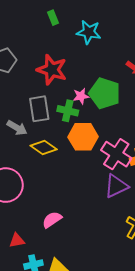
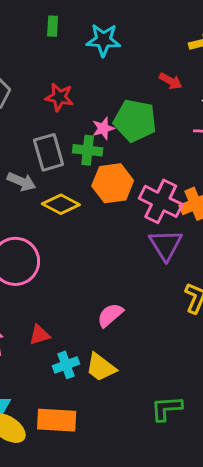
green rectangle: (53, 18) -> (53, 26), turned 32
red star: (52, 70) -> (59, 97), size x0.7
purple triangle: (116, 186) -> (166, 245), turned -30
pink semicircle: (52, 220) -> (110, 315), moved

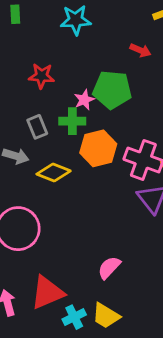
green rectangle: (53, 26) -> (15, 14), moved
gray rectangle: (49, 152) -> (37, 127), size x0.7
red triangle: (40, 335) -> (47, 293), size x1.8

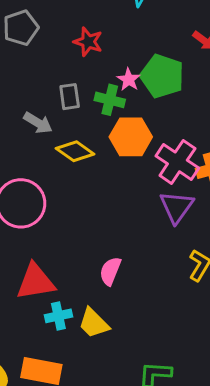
pink star: (84, 100) -> (129, 80), turned -30
pink semicircle: (109, 268) -> (110, 271), turned -35

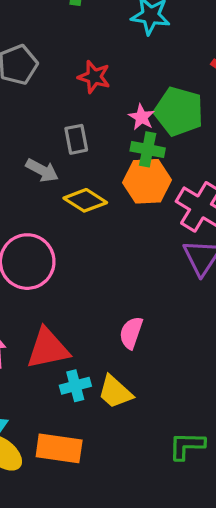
green cross: (110, 100) -> (148, 149), moved

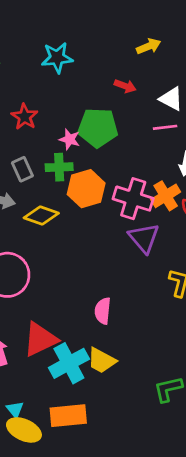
red star: (94, 77) -> (25, 117), turned 30
green cross: (148, 149) -> (59, 167), moved
cyan cross: (75, 386) -> (69, 363), size x1.6

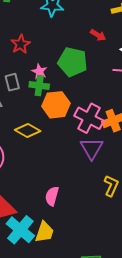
pink star: (70, 139) -> (39, 71), moved
yellow diamond: (41, 216) -> (28, 131), moved
yellow trapezoid: (101, 361) -> (44, 232), turned -110
cyan cross: (69, 363) -> (20, 230), turned -32

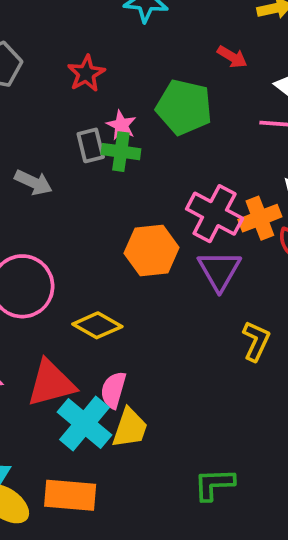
gray rectangle: (12, 82) -> (91, 145), moved
orange hexagon: (56, 105) -> (152, 250), moved
yellow diamond: (28, 131) -> (97, 325), moved
pink semicircle: (52, 196) -> (113, 390), moved

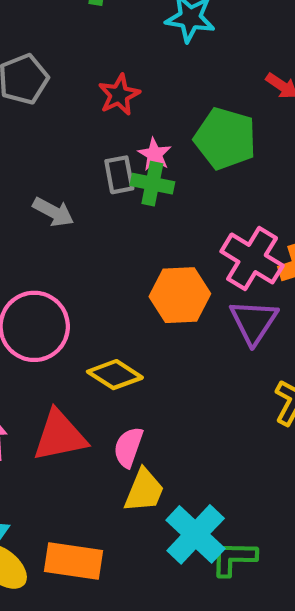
cyan cross: (84, 424) -> (196, 534), moved

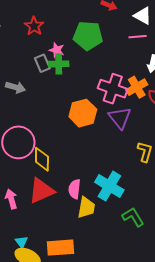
yellow diamond: (115, 375) -> (42, 159), moved, turned 70
cyan cross: (196, 534) -> (109, 186), moved
green L-shape: (234, 558) -> (133, 217), moved, turned 70

